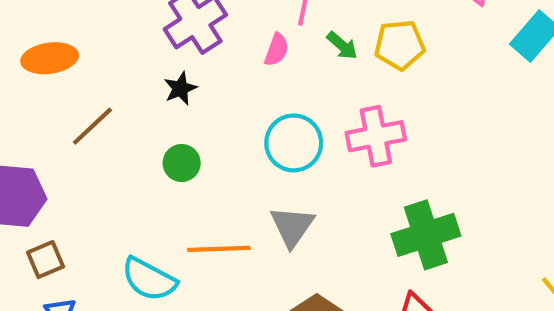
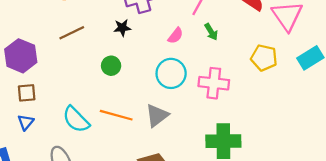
yellow pentagon: (400, 45) -> (264, 58), moved
pink semicircle: (277, 50) -> (176, 36), moved

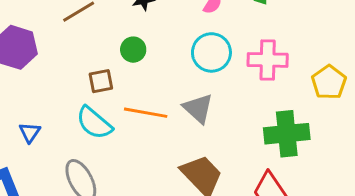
yellow pentagon: (264, 58) -> (329, 82), moved, turned 30
brown square: (27, 93) -> (101, 81), moved
gray triangle: (157, 116) -> (198, 108), turned -35

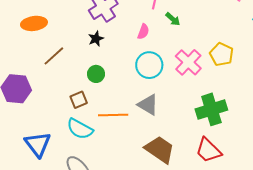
pink cross: (268, 60) -> (188, 62), turned -36
yellow pentagon: (329, 82) -> (221, 54), moved
blue triangle: (30, 132) -> (38, 144), size x1.8

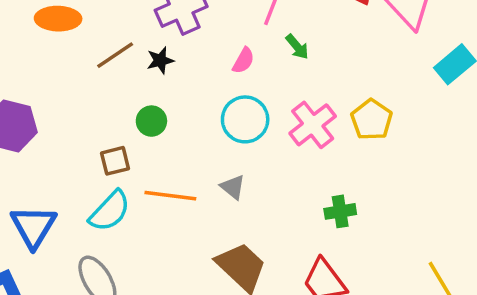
brown line: (54, 56) -> (115, 55), moved
gray triangle: (148, 105) -> (233, 187), size x0.7
green cross: (211, 109) -> (340, 211), size x0.6
cyan semicircle: (80, 129) -> (110, 211), turned -84

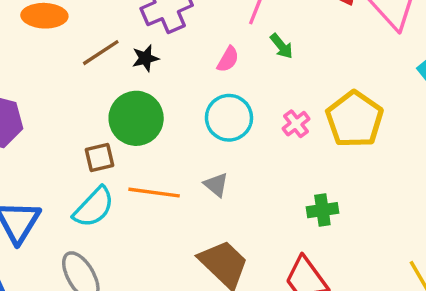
yellow pentagon: (372, 120) -> (355, 119), size x1.4
green circle: (151, 121) -> (136, 118), size x1.8
pink cross: (313, 125) -> (296, 124), size x0.6

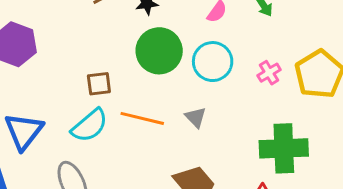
green circle: (136, 118) -> (159, 51), moved
green cross: (322, 210) -> (284, 148), size x1.8

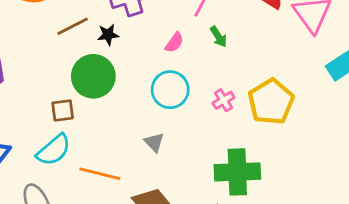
green circle: (159, 51) -> (93, 76), moved
orange line: (142, 118) -> (100, 174), moved

